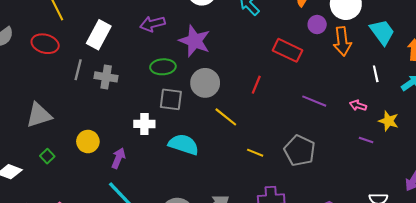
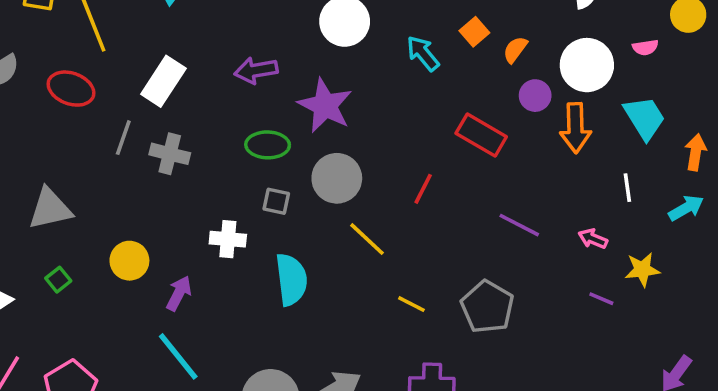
gray square: (171, 99) -> (276, 201), size x0.7
yellow star: (389, 121) -> (642, 270), turned -30
cyan semicircle: (184, 144) -> (291, 280), turned 60

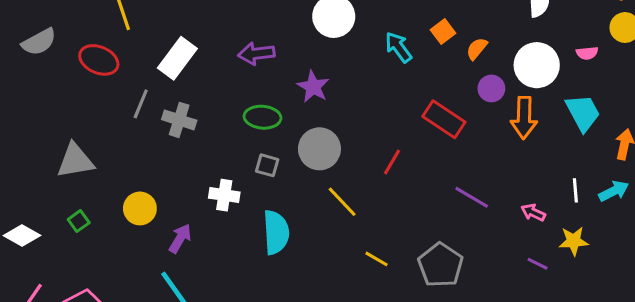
purple star: (325, 106) -> (313, 87), size x0.7
white line: (627, 188) -> (575, 190), moved

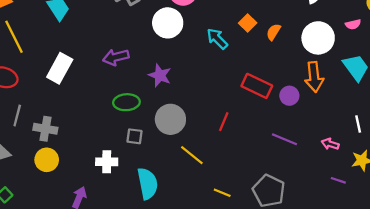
purple circle: (491, 88) -> (289, 96), moved
gray line: (141, 104) -> (17, 116), moved
gray cross: (179, 120) -> (45, 129), moved
yellow circle: (140, 208) -> (47, 160), moved

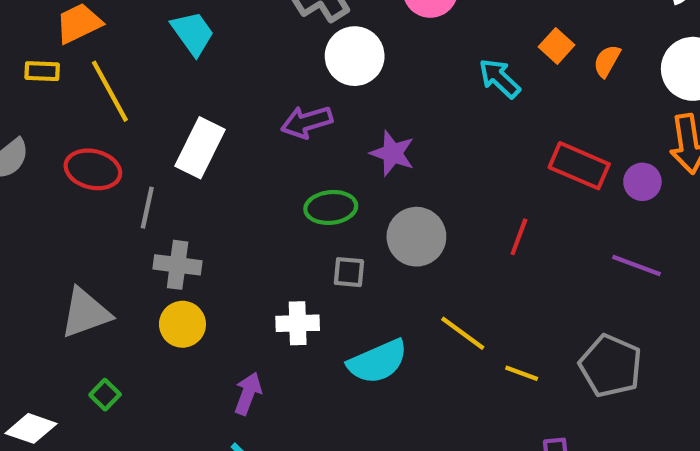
white circle: (168, 23) -> (355, 56), moved
gray line: (17, 116) -> (147, 208), moved
yellow line: (192, 155) -> (463, 333), moved
cyan semicircle: (147, 184) -> (378, 362), turned 80

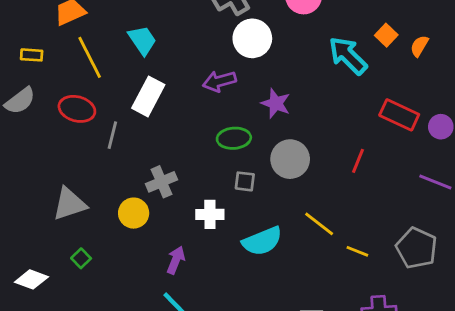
cyan trapezoid: (193, 33) -> (142, 40), moved
yellow rectangle: (42, 71) -> (32, 55), moved
cyan arrow: (499, 78) -> (348, 56), size x1.4
gray cross: (178, 265) -> (161, 182), moved, turned -32

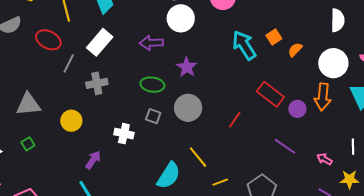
gray cross: (161, 182) -> (97, 83), moved
cyan semicircle: (262, 241) -> (169, 176), moved, turned -48
yellow line: (357, 251) -> (220, 182), turned -56

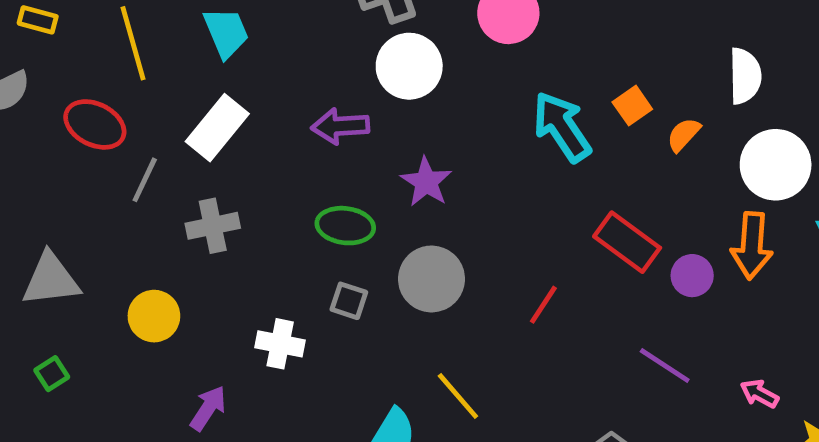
white semicircle: (338, 20) -> (745, 76), moved

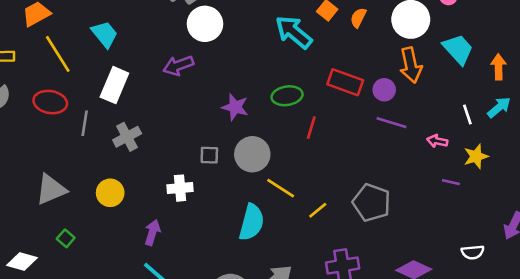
purple star: (426, 182) -> (235, 107), moved
green ellipse: (345, 226) -> (287, 96), moved
gray circle: (431, 279) -> (252, 154), moved
purple line: (665, 366) -> (391, 123), moved

